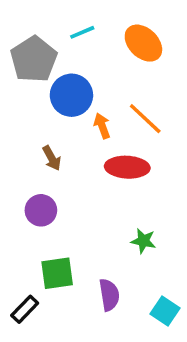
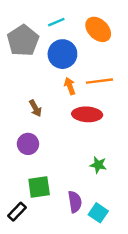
blue circle: (71, 95) -> (62, 54), moved
orange line: (145, 119) -> (99, 81), turned -50
cyan square: (165, 311) -> (98, 213), moved

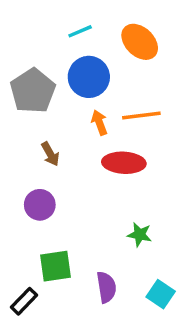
gray pentagon: (23, 40) -> (33, 91), moved
cyan square: (98, 213) -> (161, 294), moved

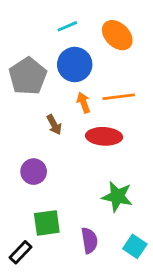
brown arrow: (50, 154) -> (54, 125), moved
green star: (140, 235) -> (117, 197), size x1.5

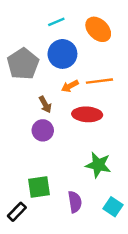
orange arrow: (83, 103) -> (70, 86), turned -98
purple circle: (34, 172) -> (43, 130), moved

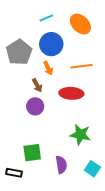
orange arrow: (70, 86) -> (48, 68), moved, turned -88
black rectangle: (17, 212) -> (14, 173), turned 56

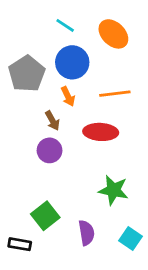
cyan line: (46, 18) -> (65, 25), turned 56
green square: (32, 153) -> (45, 216), turned -30

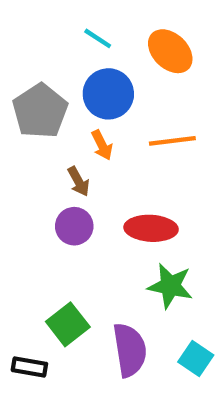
red ellipse: (101, 132) -> (151, 228), moved
purple semicircle: (86, 233) -> (130, 350), size x1.4

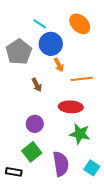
cyan line: (98, 38) -> (40, 24), moved
orange line: (172, 141) -> (82, 79), moved
orange arrow: (102, 145) -> (59, 65), moved
purple circle: (74, 226) -> (35, 124), moved

